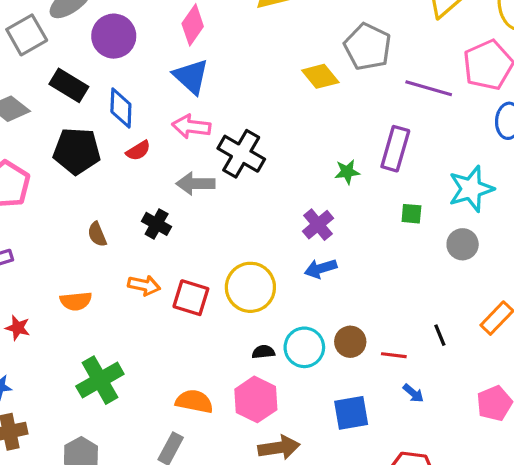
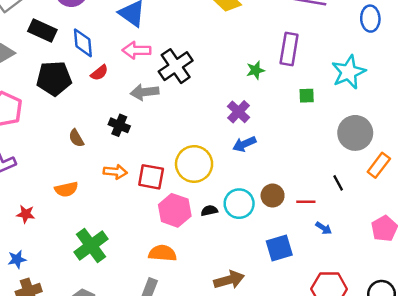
black cross: (241, 154) -> (176, 66), turned 32
gray circle: (463, 244) -> (355, 133), moved, size x1.5
pink hexagon: (256, 399) -> (175, 210), moved

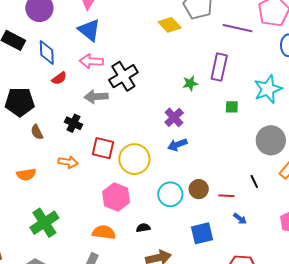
black pentagon: (54, 78) -> (20, 102), moved
red square: (151, 177) -> (103, 148), moved
black semicircle: (209, 211) -> (143, 228), moved

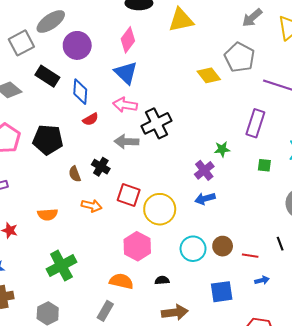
green star: (190, 83) -> (222, 149), moved
brown semicircle: (37, 132) -> (75, 174), moved
blue arrow: (240, 219) -> (262, 280), turned -56

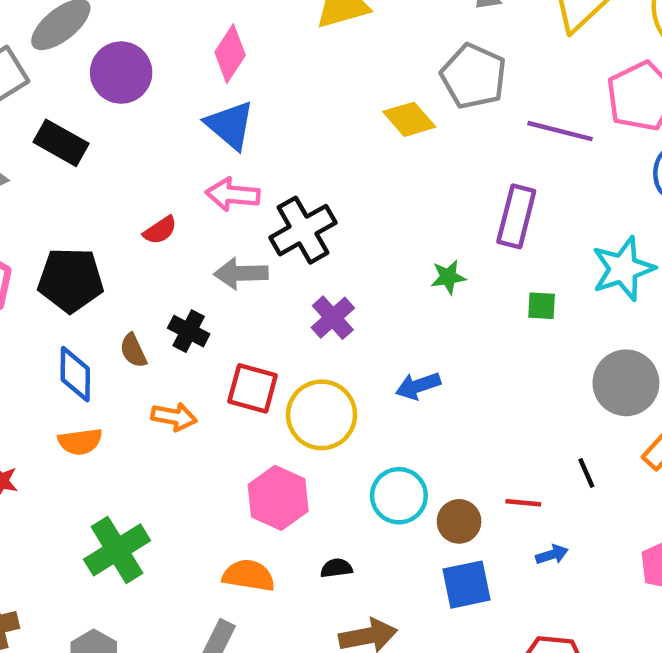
blue diamond: (80, 92) -> (75, 374), moved
purple cross: (204, 170) -> (333, 318), moved
brown circle: (223, 246) -> (459, 521), moved

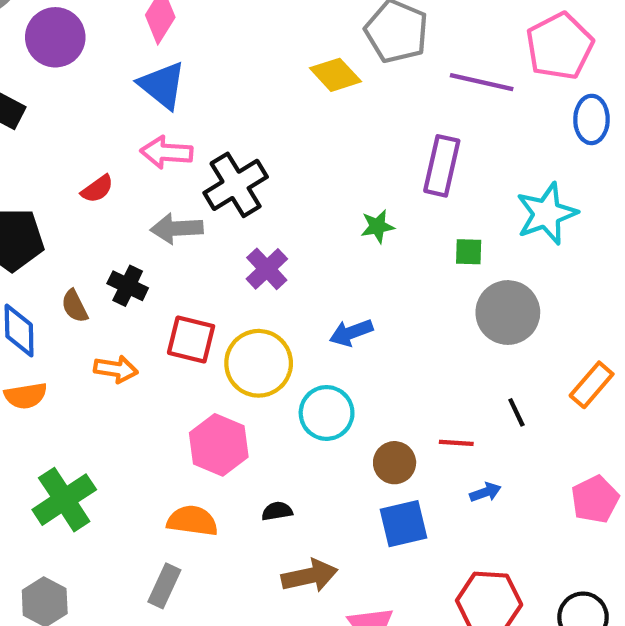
gray circle: (626, 383) -> (508, 313), moved
cyan circle: (399, 496) -> (327, 413), moved

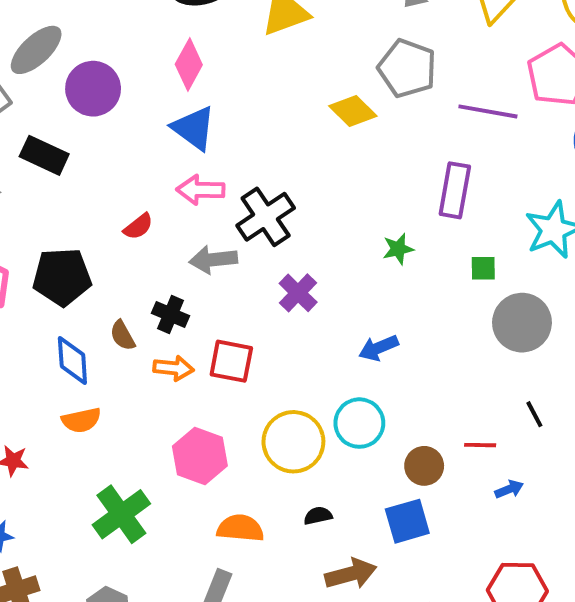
yellow circle: (259, 363) -> (293, 442), moved
orange arrow: (116, 369) -> (174, 368), moved
pink hexagon: (219, 445) -> (200, 456), moved
blue square: (404, 524) -> (407, 521), moved

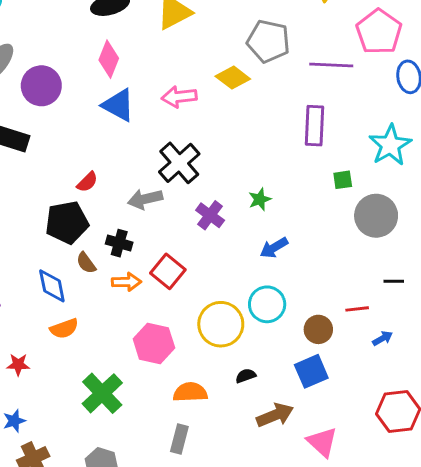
pink arrow: (201, 190) -> (179, 97), moved
green star: (398, 249) -> (260, 199), moved
black pentagon: (62, 277) -> (67, 222), moved
red square: (231, 361) -> (168, 271), turned 36
black line: (534, 414) -> (394, 281), turned -54

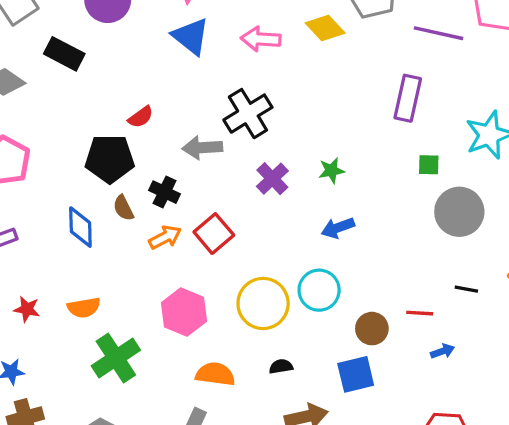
orange arrow: (126, 282) -> (165, 237), turned -36
orange semicircle: (64, 329) -> (84, 308), moved

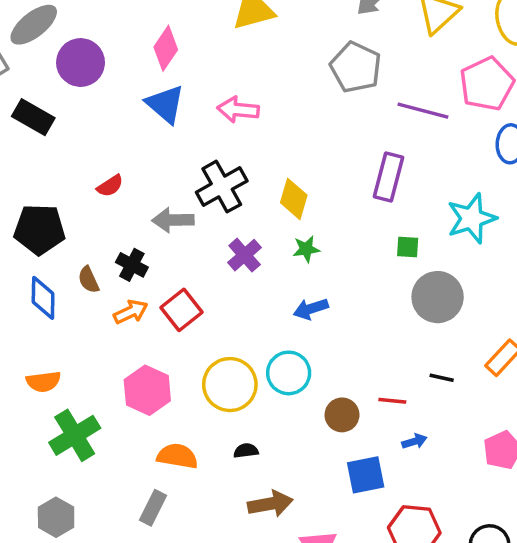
yellow diamond: (325, 28) -> (294, 199), moved, turned 57
black pentagon: (110, 159) -> (39, 229), moved
blue square: (356, 374) -> (366, 475), moved

